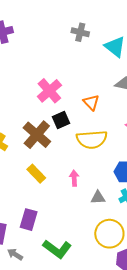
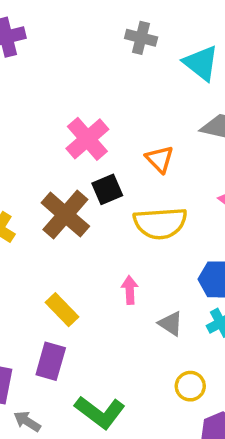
yellow rectangle: (36, 174) -> (62, 310), moved
gray triangle: (98, 198) -> (171, 324), turned 35
yellow circle: (109, 234) -> (190, 386), size x0.6

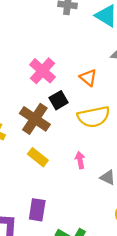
yellow rectangle: (62, 310) -> (38, 157), moved

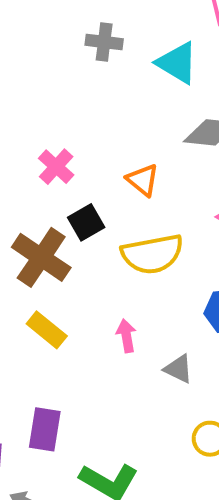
pink cross: (42, 71) -> (56, 167), size x0.7

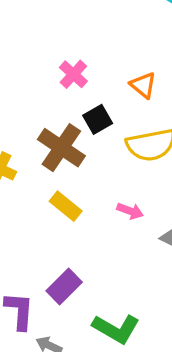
pink arrow: (126, 336) -> (130, 211), turned 120
purple rectangle: (45, 429) -> (64, 286), turned 36

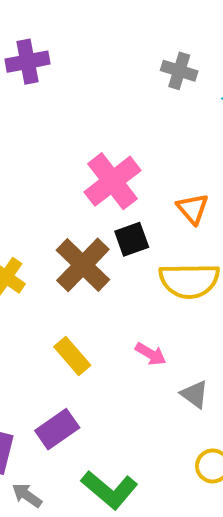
pink cross: (73, 74) -> (113, 181), size x1.6
yellow rectangle: (66, 206) -> (72, 356), moved

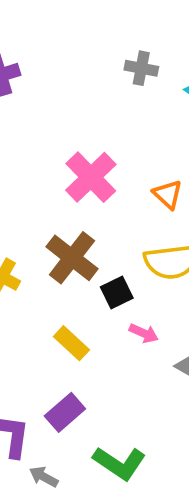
black square: (132, 239) -> (117, 292), moved

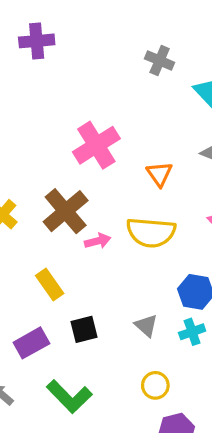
black square: (117, 292) -> (84, 329), moved
pink arrow: (144, 333) -> (98, 241), moved, turned -50

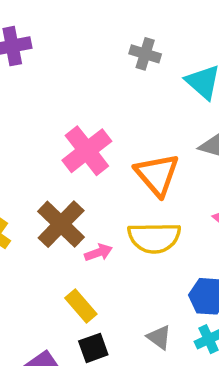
orange triangle: (159, 174) -> (157, 175), size x1.6
yellow rectangle: (50, 285) -> (81, 306), moved

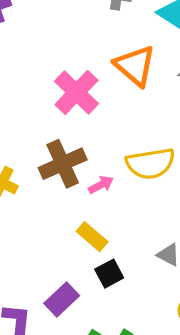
orange triangle: (157, 175) -> (135, 66), moved
brown cross: (61, 224) -> (63, 164), turned 30

